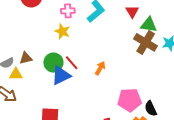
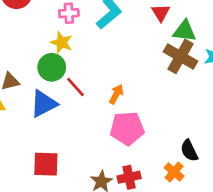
green circle: (53, 63) -> (52, 67), moved
blue triangle: (61, 76) -> (44, 104), moved
pink pentagon: (130, 100) -> (127, 128), moved

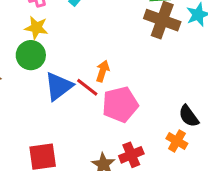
red line: (75, 87) -> (87, 87), moved
blue triangle: (44, 104) -> (59, 86), moved

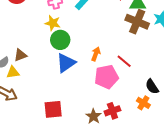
green circle: (31, 55) -> (60, 40), moved
red line: (87, 87) -> (124, 61), moved

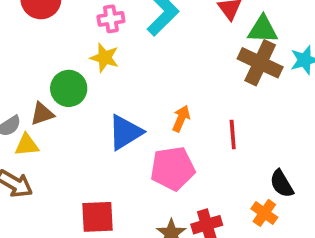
green circle: (60, 40) -> (69, 88), moved
red line: (124, 61) -> (233, 134), turned 42
pink pentagon: (106, 77) -> (173, 168), moved

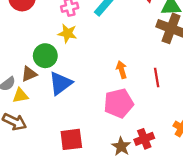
orange arrow: (181, 119) -> (122, 70), turned -35
blue triangle: (125, 132) -> (61, 83), moved

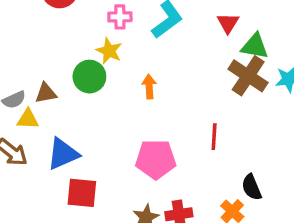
green circle: (45, 56) -> (89, 77), moved
orange arrow: (122, 70) -> (149, 87), moved
blue triangle: (61, 83) -> (63, 154), moved

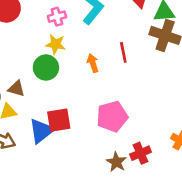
brown triangle: (46, 93) -> (16, 89), turned 42
red line: (214, 137) -> (123, 52), moved
red square: (82, 193) -> (59, 120), moved

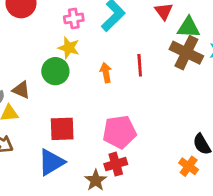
blue triangle: (41, 131) -> (51, 162), moved
red cross: (141, 153) -> (116, 164), moved
brown star: (116, 162) -> (96, 180), moved

